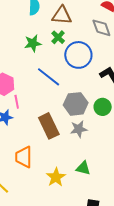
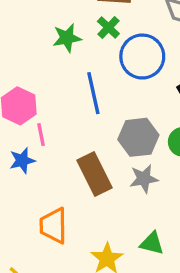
blue line: (49, 77) -> (93, 93), turned 40

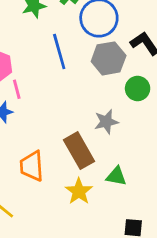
gray hexagon: (138, 137) -> (109, 58), moved
brown rectangle: (94, 174) -> (79, 151), moved

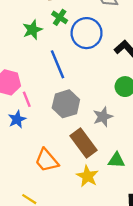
gray hexagon: (109, 58) -> (66, 104), moved
orange trapezoid: (32, 166) -> (47, 160), turned -30

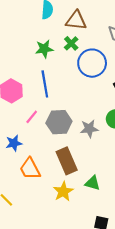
blue line: (58, 64) -> (45, 84), moved
pink line: (27, 99) -> (32, 117), moved, turned 48
gray star: (103, 117) -> (89, 129), moved
blue star: (17, 119) -> (14, 143), moved

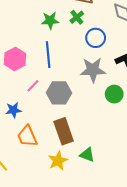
blue circle: (92, 63) -> (96, 38), size x0.7
gray star: (89, 129) -> (93, 70), moved, size x1.4

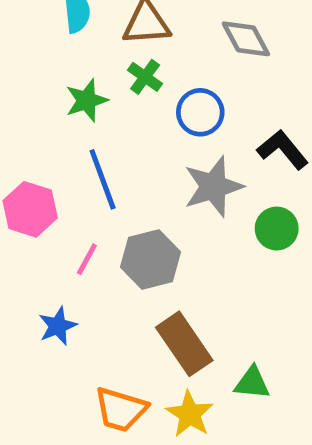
orange trapezoid: (27, 136) -> (121, 409), moved, turned -35

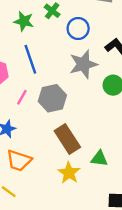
green star: (87, 100) -> (24, 21), turned 30
orange trapezoid: (121, 409) -> (19, 161), moved

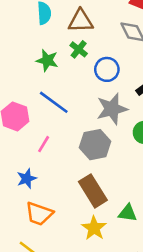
blue line: (30, 59) -> (54, 102), turned -36
gray hexagon: (52, 98) -> (95, 145), moved

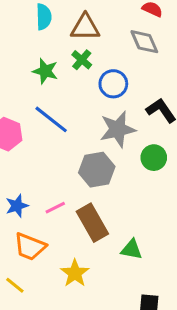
pink line: (44, 144) -> (55, 208), moved, turned 30
yellow star: (94, 228) -> (75, 273), moved

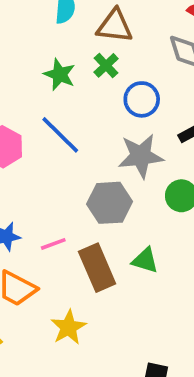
green triangle: (131, 249) -> (145, 260), moved

